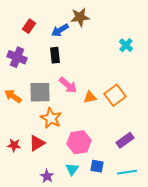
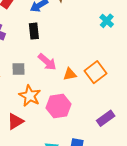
gray square: (40, 92) -> (19, 69), size x0.6
pink hexagon: (79, 142) -> (59, 106), moved

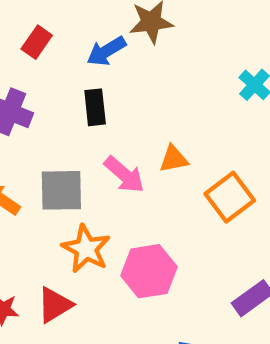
gray square: (19, 69) -> (61, 190), size x1.5
orange triangle: (70, 74) -> (174, 159), moved

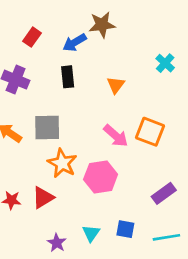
orange triangle: (174, 159) -> (116, 85), moved, turned -42
pink arrow: (124, 175) -> (116, 136), moved
orange square: (230, 197) -> (150, 132), turned -32

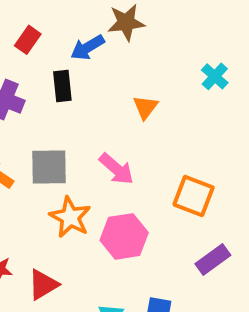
black rectangle: (68, 77) -> (62, 86), moved
orange square: (150, 132) -> (194, 196), moved
pink arrow: (116, 136) -> (116, 169), moved
red triangle: (43, 198) -> (43, 285), moved

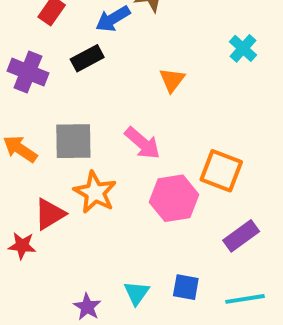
black rectangle: (62, 86) -> (87, 58), turned 68
pink hexagon: (124, 236) -> (174, 198), moved
red triangle: (43, 285) -> (50, 214), moved

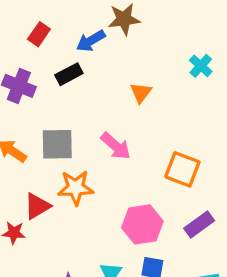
orange star: (95, 192) -> (76, 188), turned -30
pink hexagon: (174, 198) -> (142, 224), moved

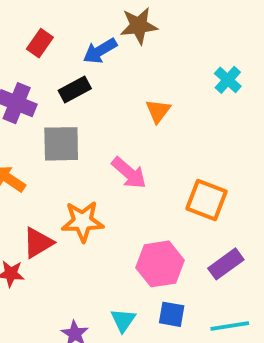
gray square: (57, 144) -> (61, 144), moved

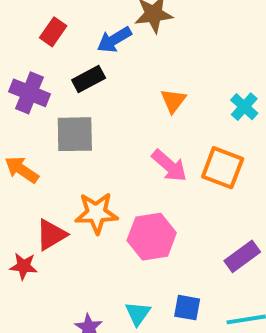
cyan cross: (228, 80) -> (244, 107), moved
pink arrow: (129, 173) -> (169, 166), moved
orange square: (206, 200) -> (223, 168), moved
pink hexagon: (160, 264) -> (152, 237), moved

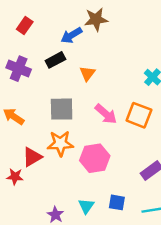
red rectangle: (53, 32) -> (25, 26), moved
orange triangle: (173, 101) -> (87, 73), moved
gray square: (75, 134) -> (62, 109), moved

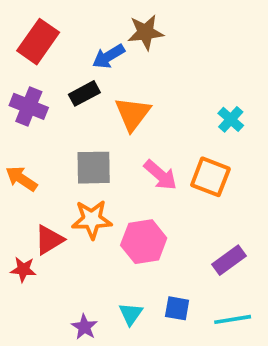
red rectangle: (25, 26) -> (38, 42), size x1.6
orange triangle: (87, 73) -> (133, 114), size x1.5

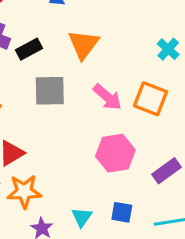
black rectangle: (84, 93) -> (29, 49), moved
orange star: (92, 219) -> (24, 191), moved
pink hexagon: (144, 242) -> (115, 153), moved

